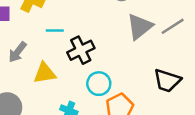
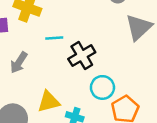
yellow triangle: (45, 73) -> (49, 102), moved

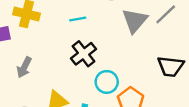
cyan line: (54, 38) -> (78, 19), moved

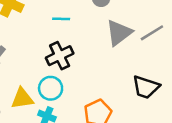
cyan circle: (107, 82) -> (51, 88), moved

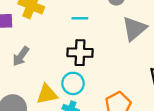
black cross: (60, 56) -> (80, 53), turned 30

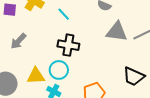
cyan line: (80, 18) -> (64, 14), moved, turned 40
gray triangle: (134, 29) -> (117, 32), turned 40

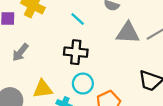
cyan line: (64, 14) -> (78, 19), moved
cyan circle: (59, 70) -> (83, 84), moved

